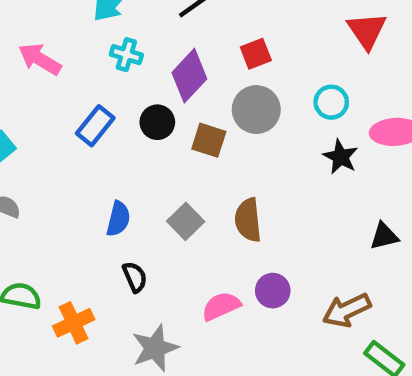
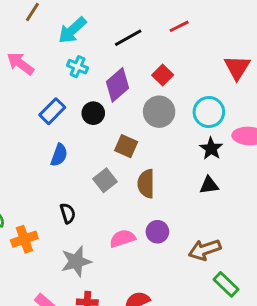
red square: (256, 54) -> (163, 75), turned -30
cyan circle: (331, 102) -> (209, 112), size x1.4
brown square: (209, 140) -> (126, 146), moved
blue semicircle: (118, 219) -> (59, 155), moved
black triangle: (384, 236) -> (209, 185), moved

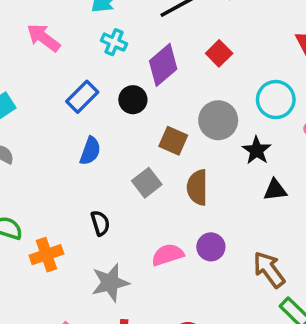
gray circle: (159, 112) -> (218, 120), moved
black star: (211, 149) -> (257, 150), moved
brown arrow: (205, 250) -> (269, 270), turned 72

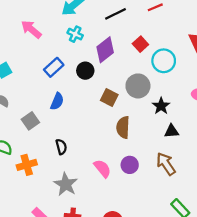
cyan circle: (276, 100) -> (164, 61), moved
gray square: (147, 183) -> (30, 121), moved
pink semicircle: (168, 255) -> (102, 169), turned 66
brown arrow: (269, 270) -> (166, 164), moved
gray star: (110, 283) -> (66, 184), turned -30

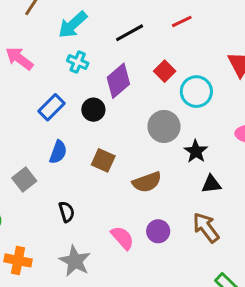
brown square: (109, 97) -> (103, 160), moved
brown semicircle: (123, 127) -> (147, 182), turned -110
orange cross: (27, 165) -> (18, 260), moved, turned 30

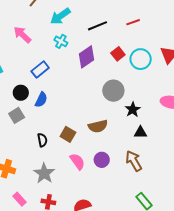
cyan circle: (196, 92) -> (141, 59), moved
black circle: (93, 110) -> (21, 93), moved
brown square: (103, 160) -> (68, 134), moved

